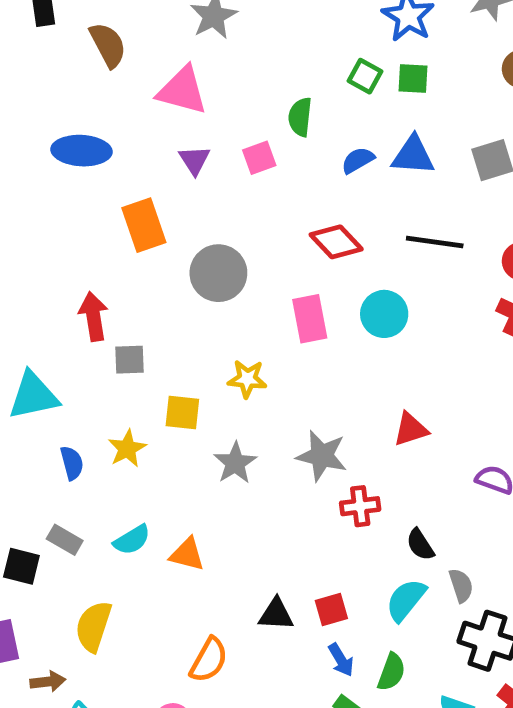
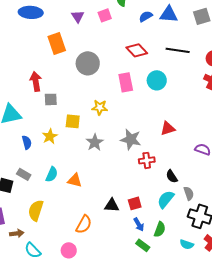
cyan semicircle: (132, 540) -> (52, 174), turned -35

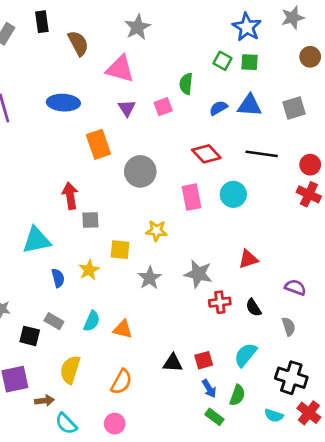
black semicircle: (172, 176) -> (254, 308), moved
gray semicircle: (189, 193) -> (289, 326), moved
orange semicircle: (84, 224) -> (121, 382), moved

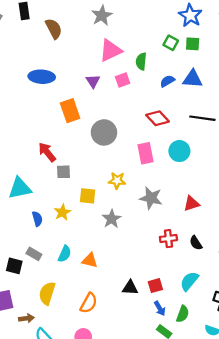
pink triangle: (120, 69) -> (111, 50), moved, turned -40
red arrow: (70, 196) -> (47, 152), turned -30
gray star: (198, 274) -> (151, 198), moved

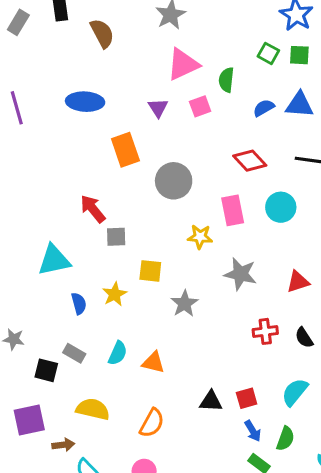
yellow star: (117, 181) -> (200, 237), moved
yellow semicircle: (47, 293) -> (93, 409), turned 85

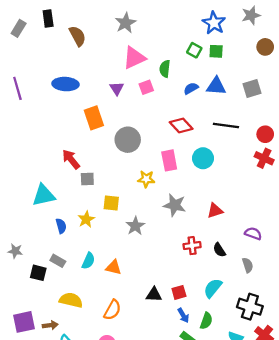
purple square: (29, 420) -> (24, 322), moved

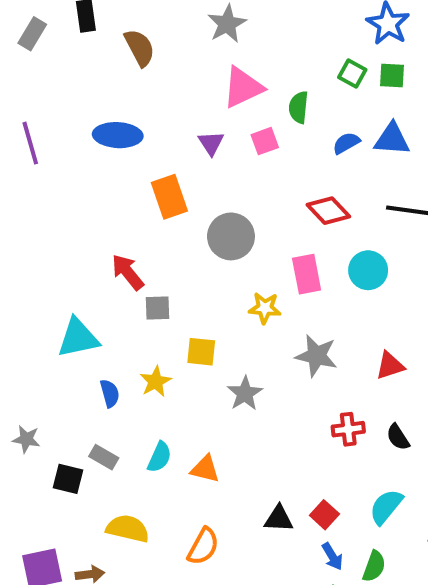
red square: (179, 292) -> (324, 515), turned -32

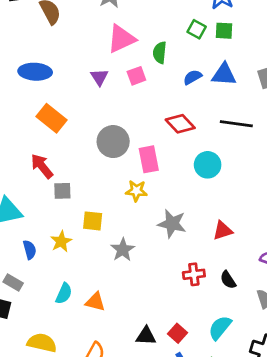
orange rectangle: (169, 197) -> (52, 118), moved, turned -32
pink rectangle: (307, 274) -> (149, 159), moved
gray rectangle: (104, 457) -> (13, 283), moved

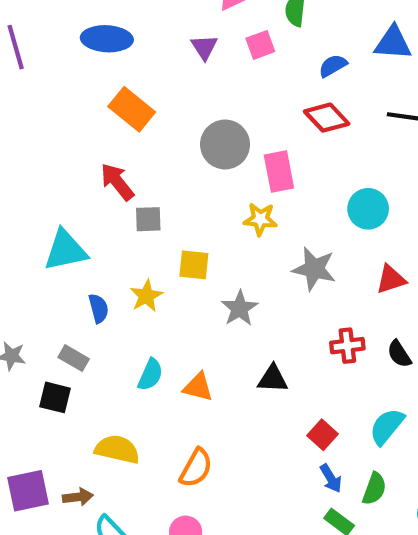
blue semicircle: (193, 77) -> (333, 66), moved
cyan circle: (208, 165) -> (368, 209), moved
black triangle: (146, 336) -> (273, 379), moved

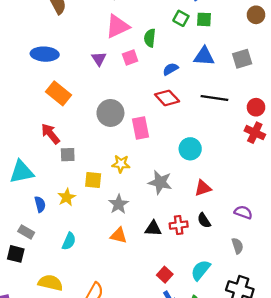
yellow star: (260, 219) -> (121, 164), moved
black semicircle: (399, 354) -> (204, 220), moved
black triangle: (273, 379) -> (153, 228), moved
orange triangle: (198, 387) -> (119, 235), moved

